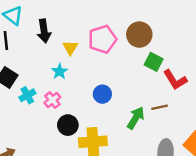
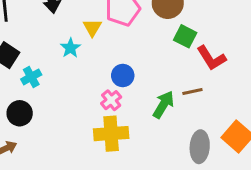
yellow triangle: (70, 48) -> (92, 28), moved
pink cross: (52, 100) -> (111, 100), moved
black circle: (68, 125) -> (20, 113), moved

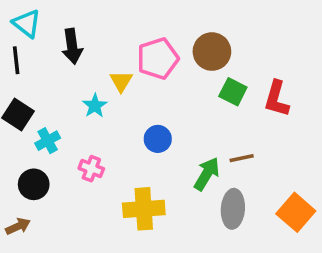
red L-shape: (211, 58) -> (277, 99), moved, turned 48
pink cross: (111, 100) -> (91, 169), moved, turned -30
gray ellipse: (200, 147) -> (233, 209), moved

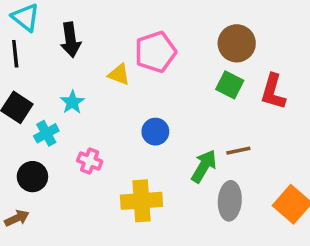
brown circle: (212, 52) -> (237, 43), moved
yellow triangle: (121, 81) -> (119, 74), turned -40
cyan star: (95, 106) -> (72, 102), moved

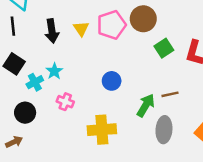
black arrow: (71, 40) -> (52, 31), moved
brown circle: (237, 43) -> (143, 19), moved
yellow triangle: (119, 74) -> (81, 29), moved, turned 35
green square: (230, 85) -> (164, 48), turned 30
cyan star: (72, 102) -> (54, 71), moved

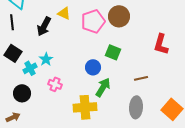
yellow triangle: (81, 29) -> (64, 13), moved, turned -32
black arrow: (52, 31) -> (44, 26), turned 36
green square: (164, 48) -> (113, 52), moved, turned -35
green arrow: (146, 105) -> (103, 87), moved

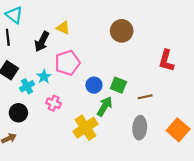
pink pentagon: (93, 21) -> (67, 63), moved
green square: (113, 52) -> (118, 85), moved
yellow cross: (85, 107) -> (85, 128), turned -30

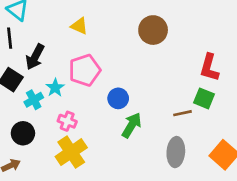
black arrow: (42, 41) -> (35, 57), moved
green square: (118, 85) -> (204, 98), moved
yellow cross: (85, 128) -> (71, 152), moved

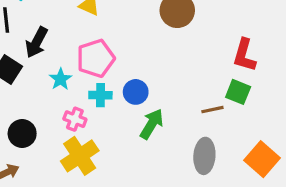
cyan cross: (34, 100) -> (100, 95), moved, turned 30

